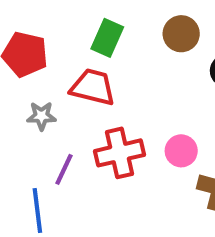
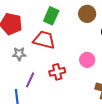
pink circle: (181, 151) -> (87, 60), moved
red cross: (120, 153) -> (57, 72), size x0.7

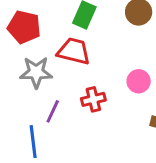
gray star: (19, 54) -> (36, 72), size x1.5

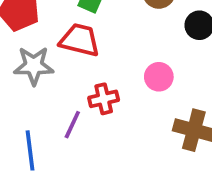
purple line: (53, 111) -> (72, 125), moved

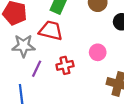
purple line: (72, 125) -> (37, 69), moved

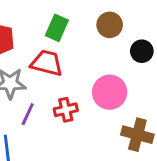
pink circle: (98, 52) -> (110, 92), size x1.5

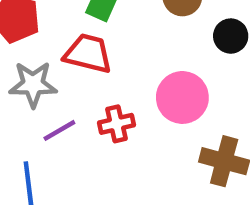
purple line: (28, 114) -> (59, 130), turned 35

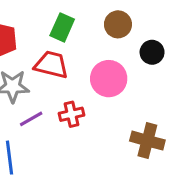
pink circle: (182, 97) -> (109, 79), moved

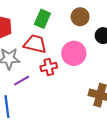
red cross: (71, 114) -> (49, 67), moved

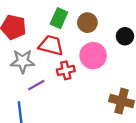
brown circle: (80, 17) -> (87, 23), moved

